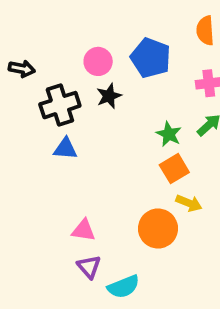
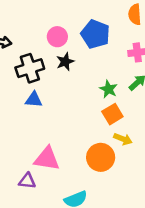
pink triangle: (84, 230) -> (47, 159), size x1.5
purple triangle: (89, 267) -> (27, 181), moved, turned -42

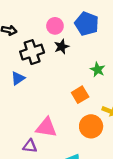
blue triangle: (34, 100) -> (18, 78), moved, turned -40
orange square: (112, 114) -> (80, 95), moved

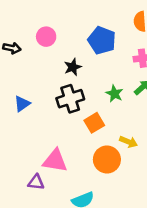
pink circle: (55, 26) -> (46, 37), moved
black cross: (32, 52) -> (70, 99), moved

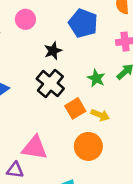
black cross: (70, 99) -> (50, 84), turned -32
yellow arrow: (128, 142) -> (100, 115), moved

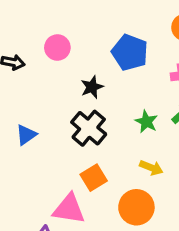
orange square: (75, 108) -> (94, 178), moved

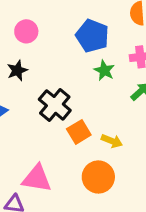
black star: (92, 87) -> (17, 70), moved
green star: (146, 122) -> (104, 70), moved
orange square: (94, 178) -> (79, 132), moved

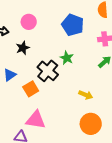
green star: (104, 70) -> (67, 58), moved
orange square: (79, 132) -> (31, 89), moved
orange circle: (98, 177) -> (91, 124), moved

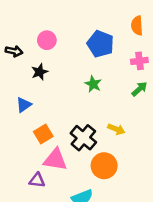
black cross: (48, 71) -> (83, 138), moved
orange square: (31, 89) -> (43, 134), moved
orange circle: (91, 124) -> (104, 166), moved

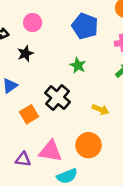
black cross: (83, 138) -> (58, 98), moved
pink triangle: (55, 160) -> (50, 151), moved

